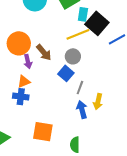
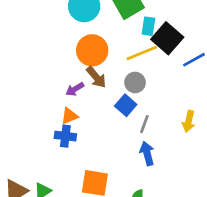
orange circle: (19, 43) -> (92, 50), moved
purple arrow: (28, 61) -> (75, 89), turned 72
yellow arrow: (98, 102) -> (189, 121), moved

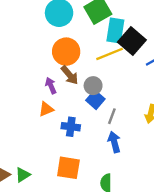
cyan rectangle: (148, 26) -> (115, 30), size x1.5
gray circle: (135, 82) -> (93, 86), moved
purple arrow: (75, 89) -> (51, 86), turned 98
blue cross: (65, 136) -> (71, 127), moved

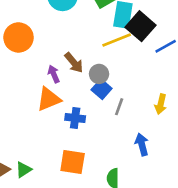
orange circle: (66, 52) -> (19, 37), moved
orange triangle: (46, 109) -> (49, 99), size x1.5
blue arrow: (114, 142) -> (142, 144), moved

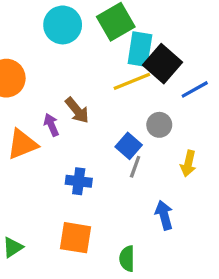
gray circle: (99, 74) -> (159, 125), moved
blue square: (102, 89) -> (129, 146), moved
orange triangle: (49, 99) -> (22, 144), moved

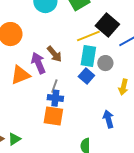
cyan rectangle: (140, 49) -> (88, 56), moved
purple arrow: (51, 125) -> (38, 63), size x1.5
gray line: (135, 167) -> (54, 86), moved
orange square: (75, 238) -> (53, 116), moved

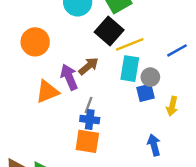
black square: (107, 25) -> (109, 31), moved
brown arrow: (54, 54) -> (89, 66), turned -90
blue square: (86, 76) -> (145, 93), moved, turned 35

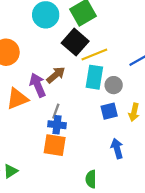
blue square: (145, 93) -> (109, 111), moved

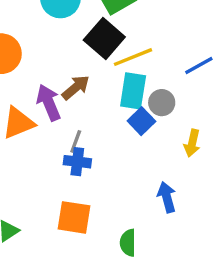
blue square: (109, 111) -> (141, 121), moved, turned -30
orange square: (55, 145) -> (74, 217), moved

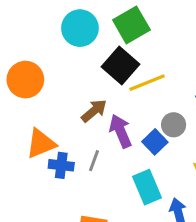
cyan rectangle: (133, 91) -> (147, 187), moved, turned -32
purple arrow: (49, 103) -> (121, 131), moved
blue cross: (77, 162) -> (61, 165), moved

